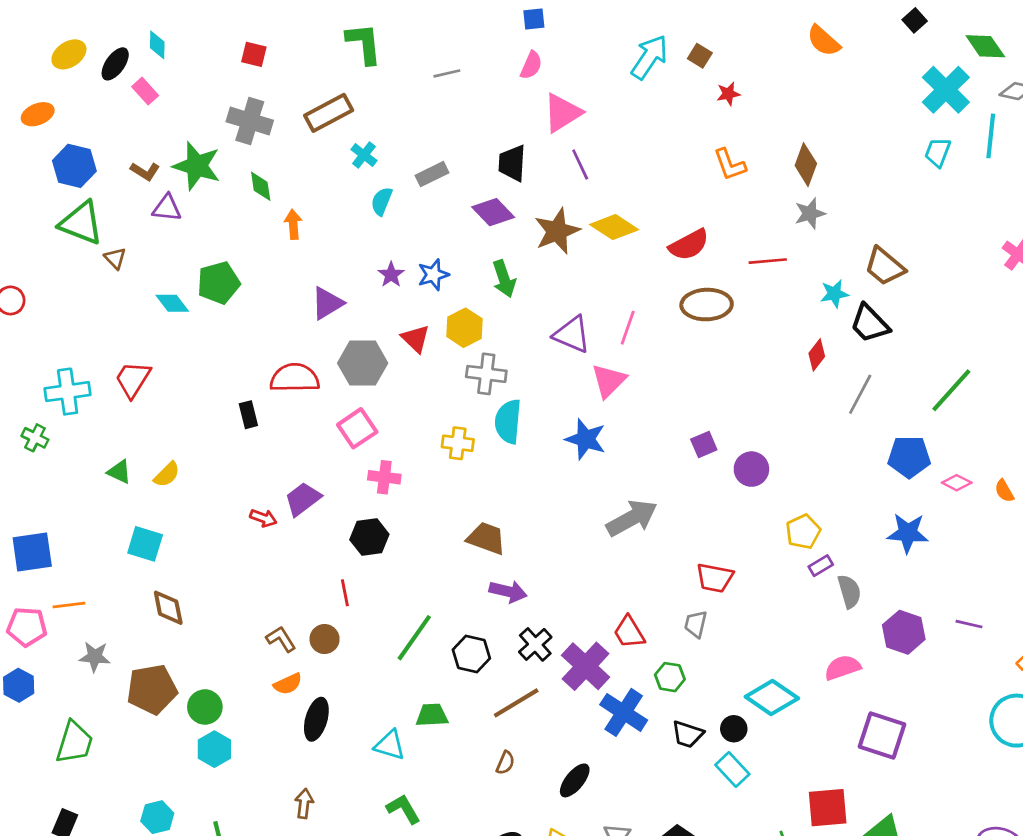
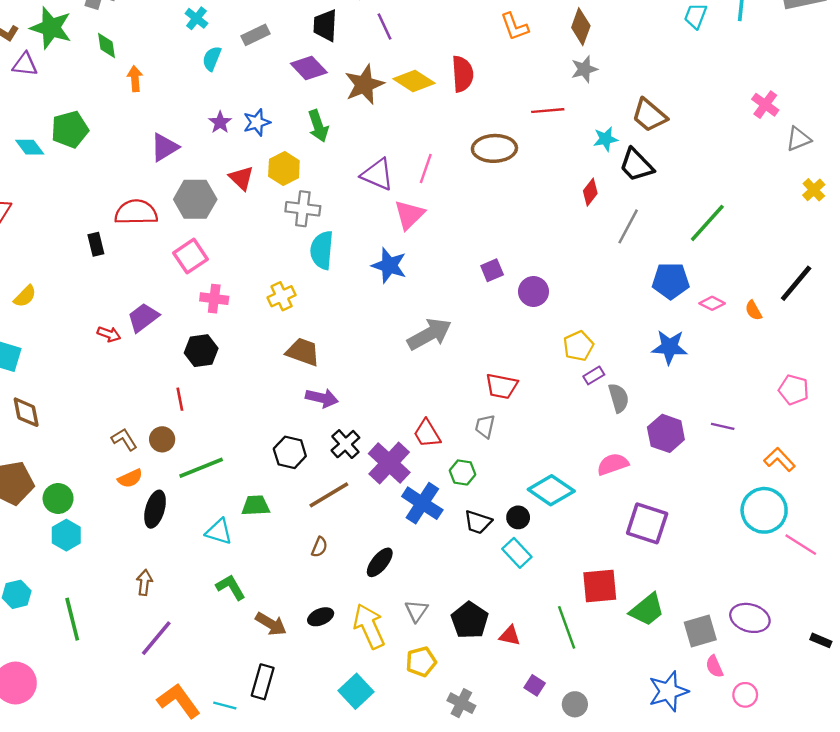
red semicircle: (689, 245) -> (463, 74), moved, turned -66
yellow cross: (458, 443) -> (282, 296), moved, turned -32
green line: (414, 638) -> (201, 468), moved, turned 33

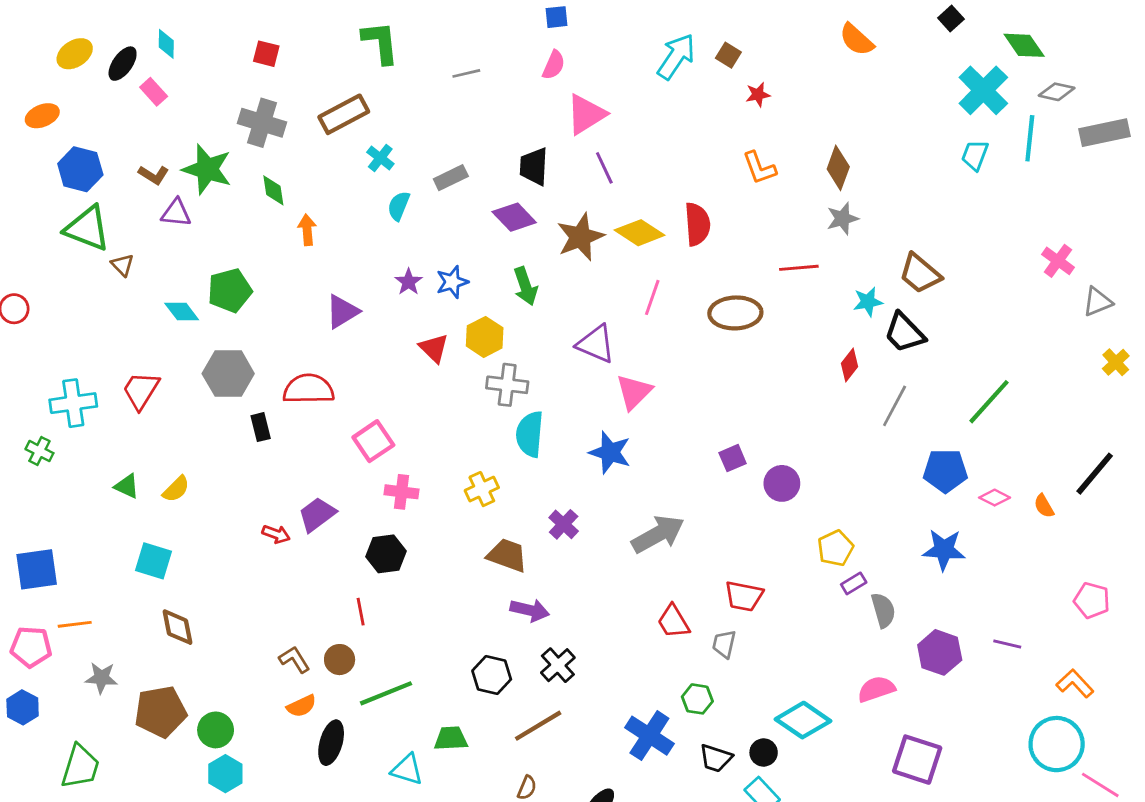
pink line: (426, 169) -> (652, 297), moved
gray hexagon: (195, 199) -> (228, 374), moved
red trapezoid: (427, 433) -> (673, 621), moved
purple cross: (389, 463) -> (564, 524), moved, size x0.6

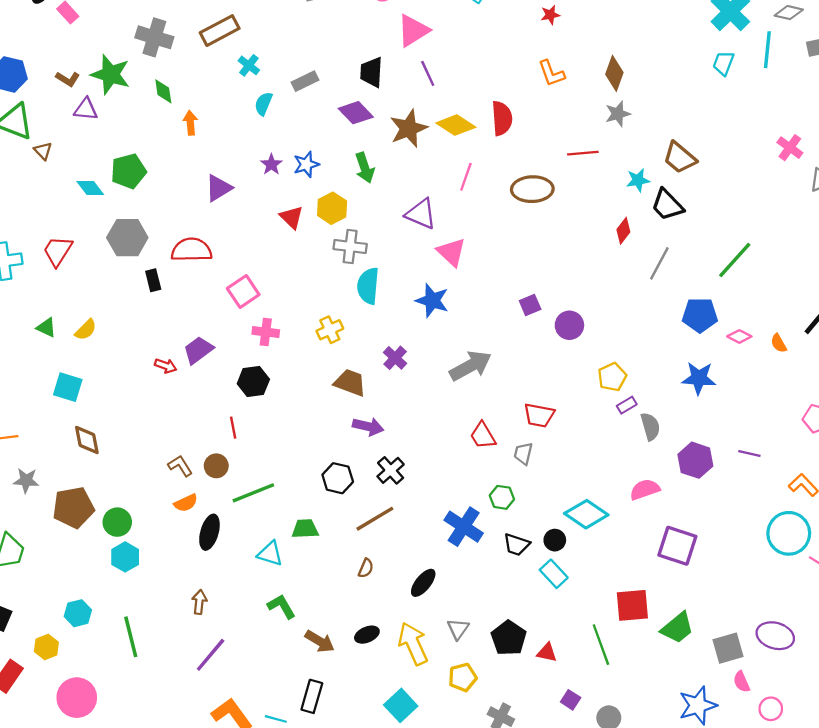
pink triangle: (634, 392) -> (451, 252), turned -32

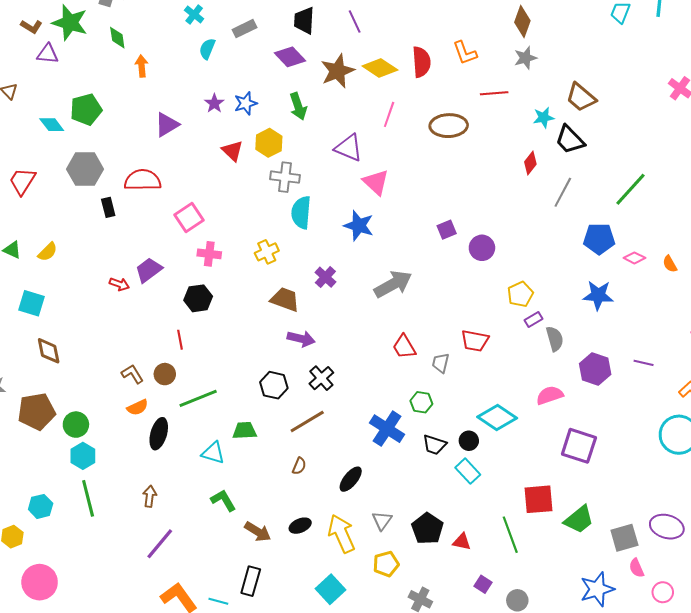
orange L-shape: (551, 73) -> (465, 53), moved
red trapezoid: (539, 415) -> (475, 341), moved
green line: (131, 637) -> (88, 498), moved

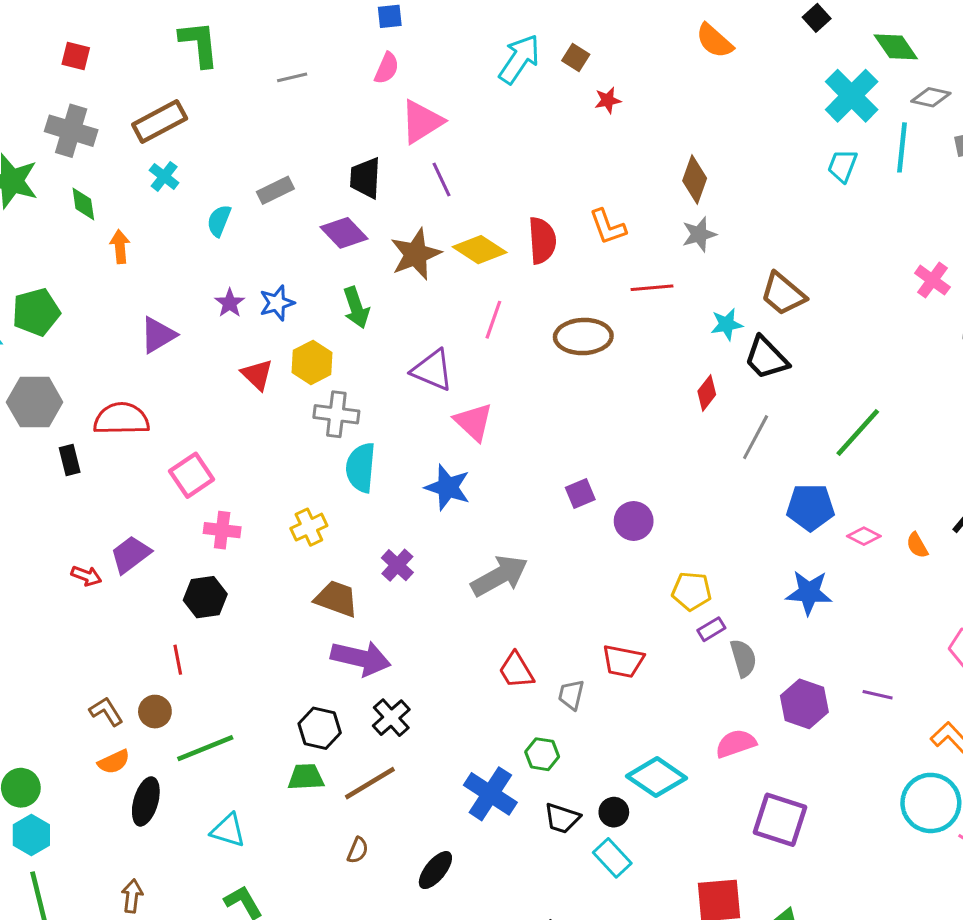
cyan cross: (194, 14) -> (164, 176), moved
yellow pentagon: (520, 294) -> (692, 591), turned 30
purple arrow: (301, 339) -> (361, 658), size x1.4
green trapezoid: (245, 431) -> (306, 777), moved

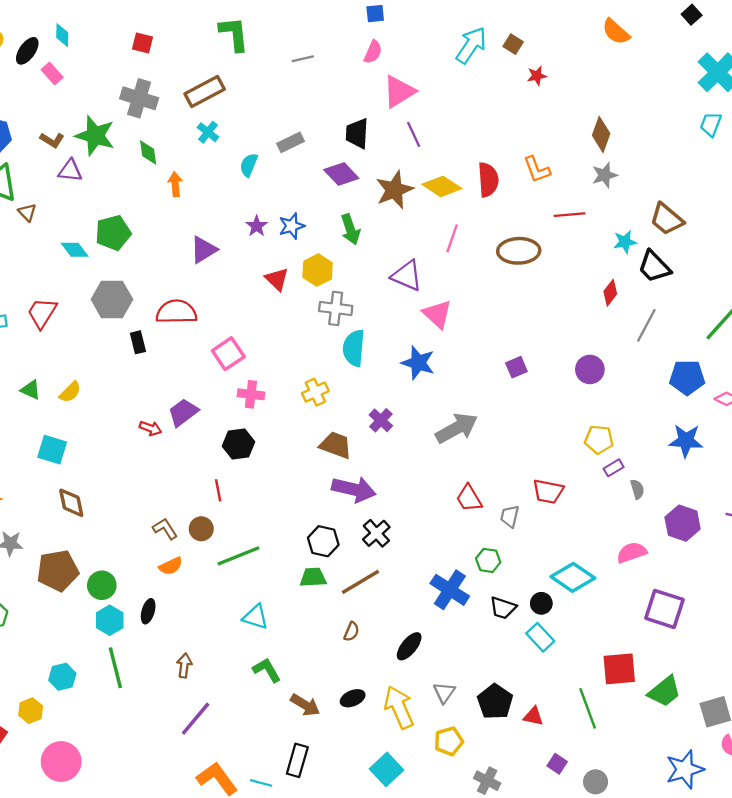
purple circle: (634, 521) -> (590, 369), moved
gray semicircle: (743, 658) -> (637, 489), size x0.7
black ellipse: (146, 801) -> (148, 611), moved, size x0.7

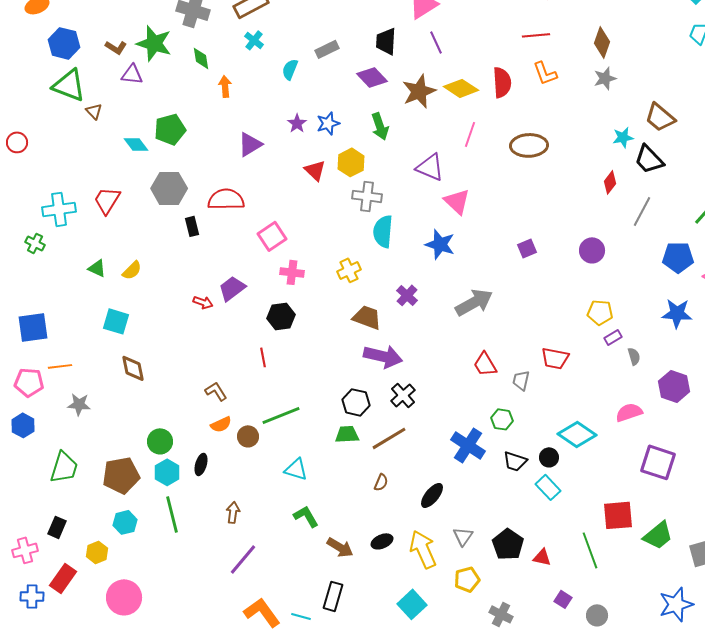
red line: (570, 215) -> (536, 35), moved
brown circle: (201, 529) -> (248, 436), moved
brown pentagon: (58, 571) -> (121, 475), moved

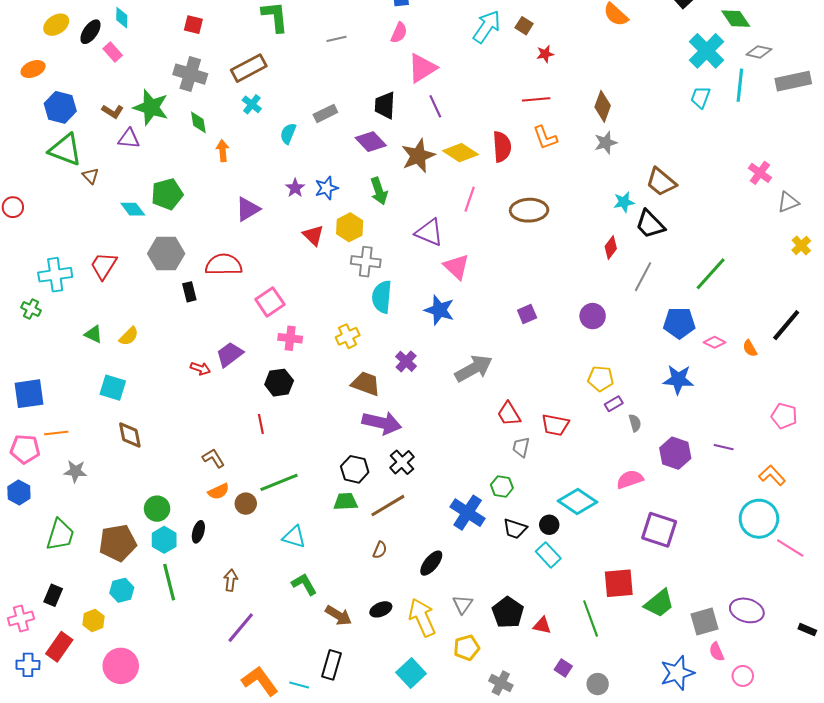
red trapezoid: (485, 364) -> (509, 414), moved

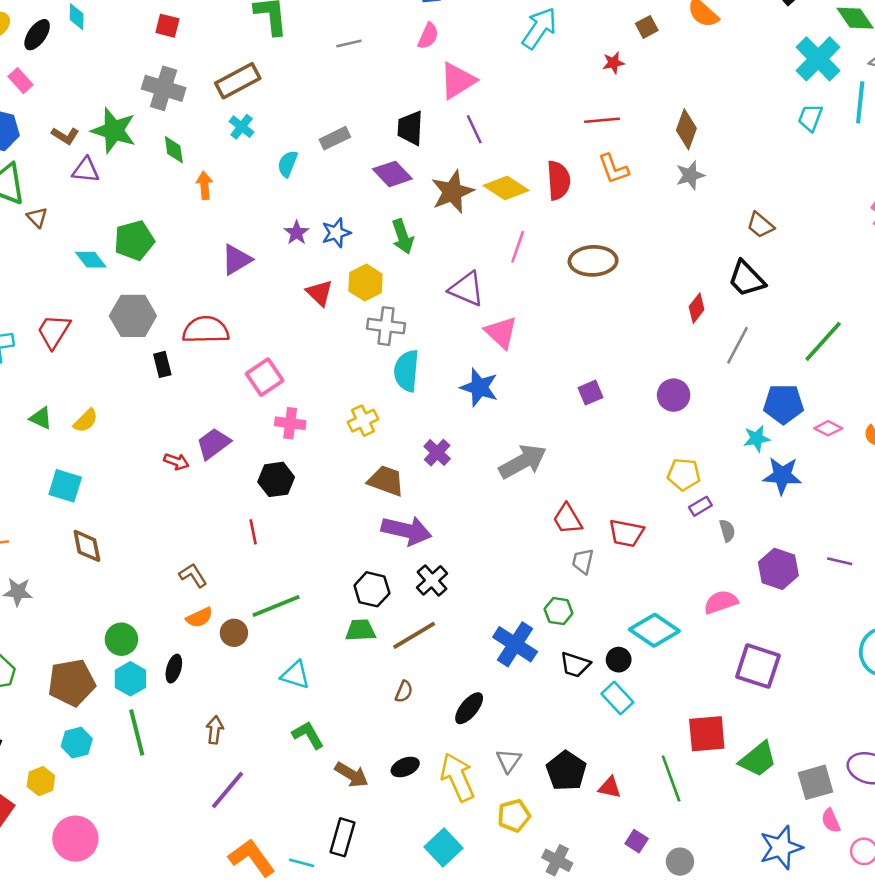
brown square: (524, 26) -> (647, 27), moved, turned 30
pink rectangle: (113, 52) -> (20, 81), moved
brown trapezoid: (661, 182) -> (760, 225), size x0.7
cyan star: (624, 202) -> (757, 439), moved

